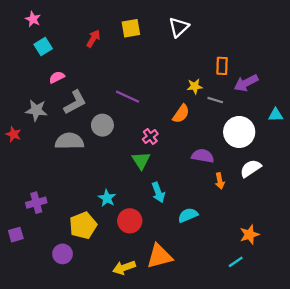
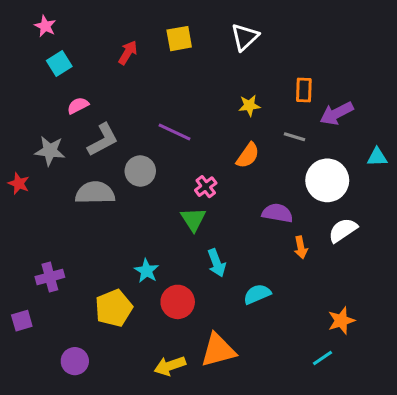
yellow star: (195, 86) -> (249, 106), moved
purple circle: (63, 254) -> (75, 361), moved

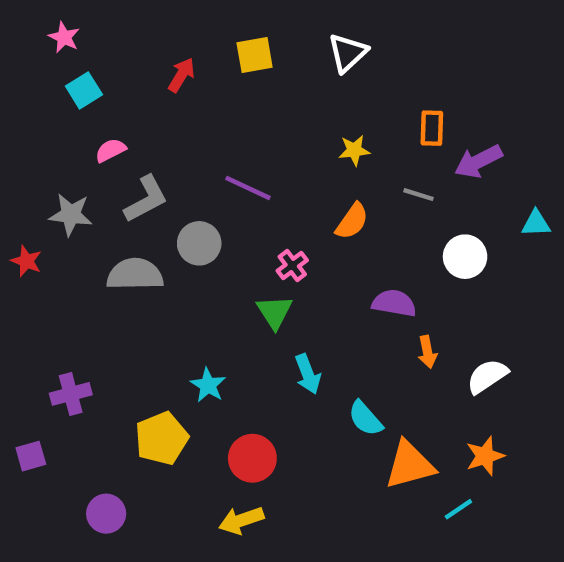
white circle: (327, 180) -> (465, 257), size x0.7
white semicircle: (343, 230) -> (487, 376), moved
cyan semicircle: (257, 294) -> (365, 418), turned -108
red circle: (178, 302) -> (252, 458), moved
orange triangle: (218, 350) -> (410, 465), moved

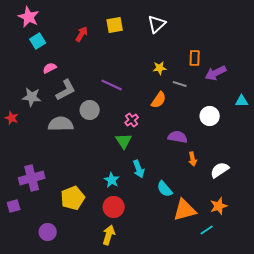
pink star: (64, 37) -> (29, 17), size x1.5
gray line: (419, 195) -> (180, 84), moved
cyan star: (208, 385) -> (112, 180), moved
purple cross: (71, 394) -> (32, 178), size x1.4
yellow arrow: (241, 520) -> (109, 235), turned 126

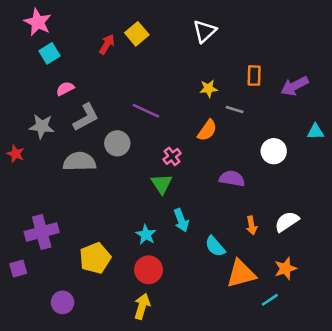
yellow square: (115, 25) -> (137, 34), moved, turned -30
purple arrow: (216, 73) -> (295, 86), moved
orange arrow: (193, 159) -> (252, 225), moved

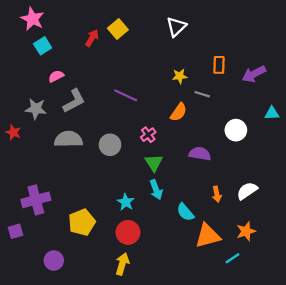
gray circle: (117, 143) -> (110, 145), moved
green triangle: (162, 184) -> (154, 163), moved

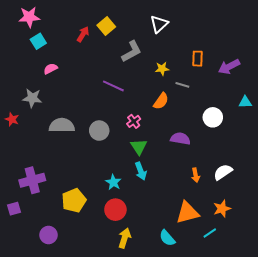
pink star: (32, 19) -> (29, 17), turned -30
gray L-shape: (74, 101) -> (132, 51), moved
cyan semicircle: (185, 212) -> (167, 238), moved
yellow arrow: (122, 264) -> (125, 238), moved

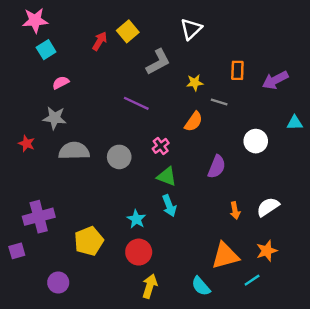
gray star: (32, 98) -> (55, 118), moved
red star: (12, 119) -> (27, 144), moved
purple semicircle: (180, 139) -> (217, 167), turned 102
green triangle: (139, 147) -> (167, 176), turned -36

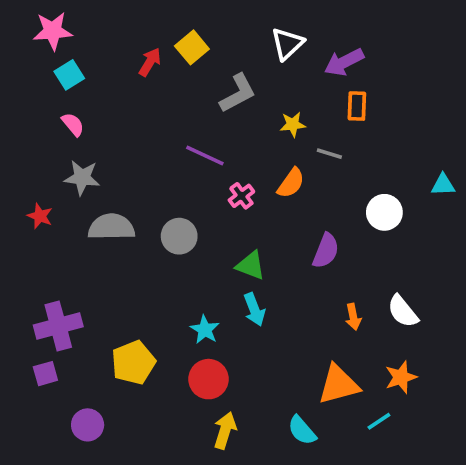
purple arrow: (275, 80) -> (344, 62), moved
pink semicircle: (61, 83) -> (73, 124), moved, turned 77
pink cross: (161, 146) -> (241, 196), moved
white semicircle: (268, 207) -> (403, 311), turned -95
purple square: (17, 251) -> (45, 374), moved

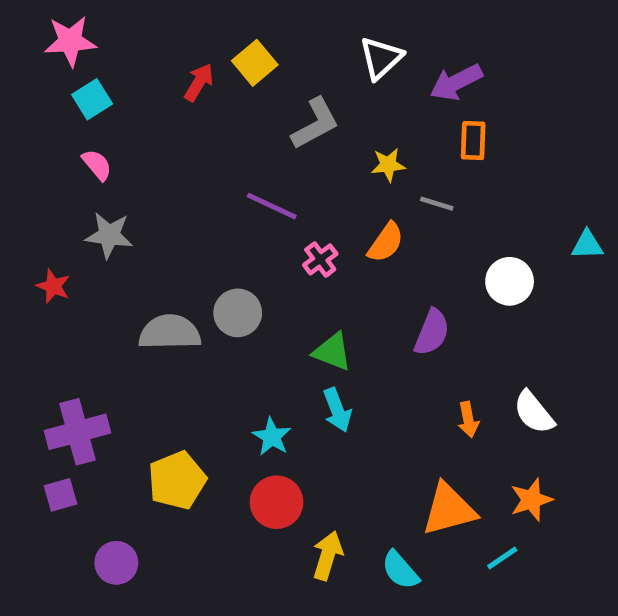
gray semicircle: (111, 227) -> (170, 332), moved
yellow arrow: (225, 430) -> (327, 556), moved

